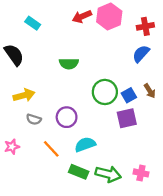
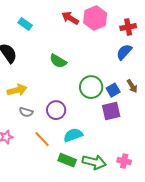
red arrow: (82, 16) -> (70, 18), turned 54
green semicircle: (69, 64) -> (58, 61), turned 30

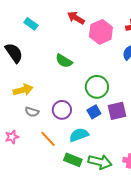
pink hexagon: (95, 18) -> (101, 32), moved
blue square: (113, 90) -> (94, 112), moved

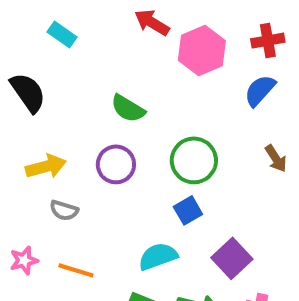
purple circle: (62, 110) -> (116, 164), moved
purple square: (117, 111) -> (232, 258), moved, turned -30
orange line: (48, 139) -> (76, 270), moved, turned -30

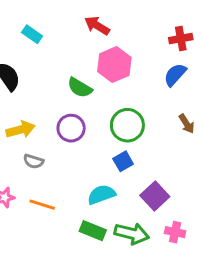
pink hexagon: (202, 51) -> (114, 65), moved

